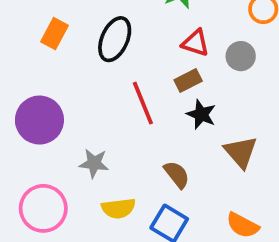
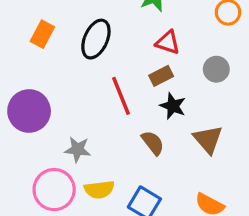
gray circle: (241, 56) -> (216, 69), moved
brown semicircle: (177, 175) -> (153, 143), moved
pink circle: (43, 208) -> (54, 190), moved

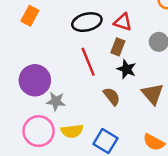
black ellipse: (96, 39) -> (87, 22), moved, turned 52
brown rectangle: (161, 76) -> (118, 47), turned -42
purple circle: (29, 111) -> (35, 80), moved

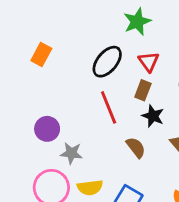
black ellipse: (87, 22) -> (107, 62), turned -36
red triangle: (123, 22) -> (149, 62), turned 36
purple circle: (35, 80) -> (47, 129), size x0.7

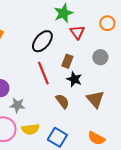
red triangle: (149, 62) -> (77, 32), moved

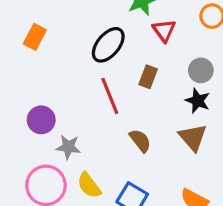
black star: (74, 79) -> (198, 101), moved
yellow semicircle: (30, 129) -> (89, 185), turned 60

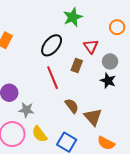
red triangle: (164, 30) -> (91, 46), moved
brown triangle: (193, 137) -> (93, 117), moved

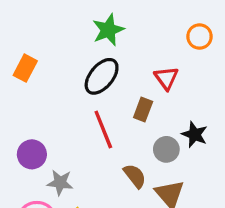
green star: (73, 17) -> (108, 30), moved
orange circle: (117, 27) -> (200, 37), moved
gray circle: (110, 61) -> (166, 149), moved

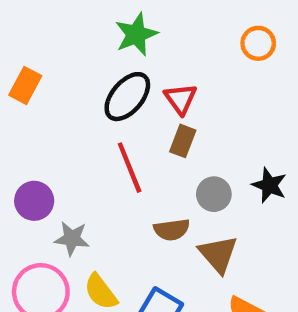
red triangle: (166, 78) -> (181, 99), moved
black star: (195, 134) -> (269, 185), moved
brown semicircle: (135, 176) -> (172, 230), turned 120

